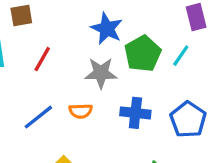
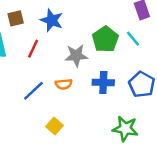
blue star: (107, 29) -> (52, 20), moved
cyan line: (181, 56) -> (133, 39), turned -70

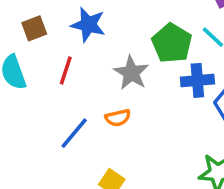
gray star: (76, 56) -> (131, 73), turned -30
blue cross: (103, 83) -> (197, 80), moved

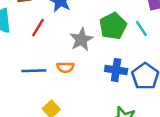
blue cross: (197, 80) -> (116, 70), moved
blue line: (74, 133) -> (34, 71), turned 35

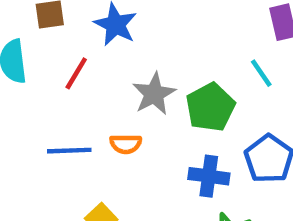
green pentagon: (113, 26) -> (210, 107), moved
blue cross: (116, 70) -> (209, 176), moved

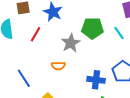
green pentagon: (210, 107) -> (92, 28), moved, turned 30
blue line: (69, 151) -> (24, 78), moved, turned 60

